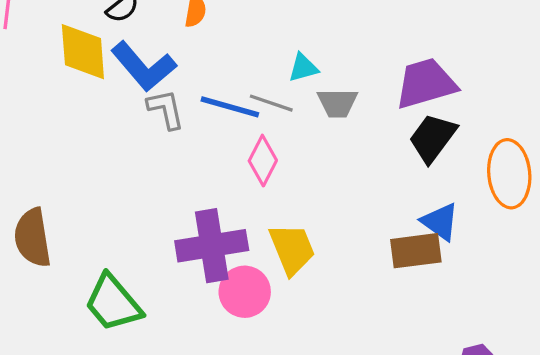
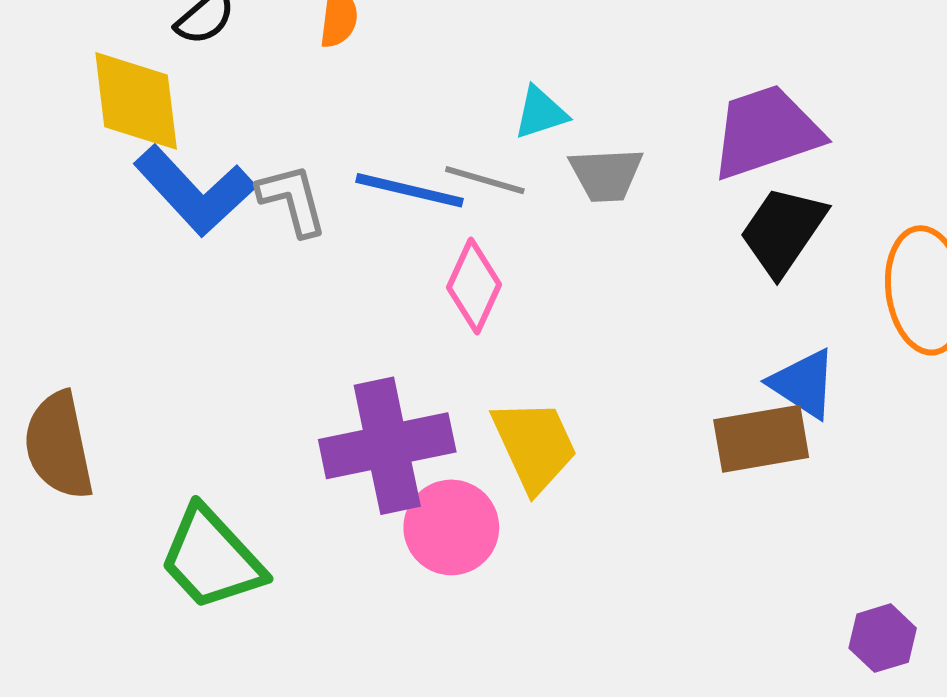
blue L-shape: (144, 67) -> (194, 191), moved

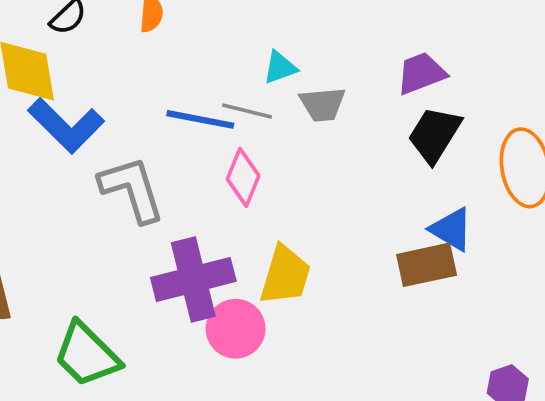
purple trapezoid: (766, 132) -> (421, 73), size x0.7
gray L-shape: (292, 200) -> (132, 189), moved, size x1.5
yellow trapezoid: (534, 445) -> (285, 275), turned 44

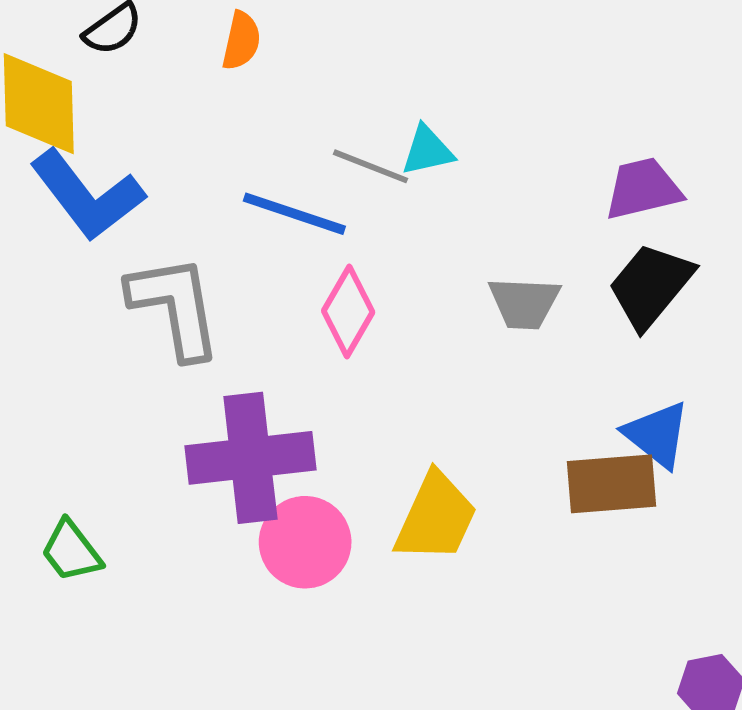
gray trapezoid: (323, 104) -> (524, 303), moved
gray line: (247, 111) -> (371, 166), moved
yellow trapezoid: (285, 275) -> (436, 517), moved
green trapezoid: (87, 355) -> (71, 551), size x0.6

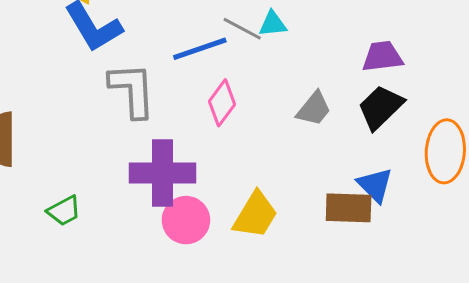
blue line: (294, 214) -> (200, 49), turned -44
gray trapezoid: (524, 303) -> (314, 109), turned -60
green trapezoid: (71, 551) -> (64, 211), turned -87

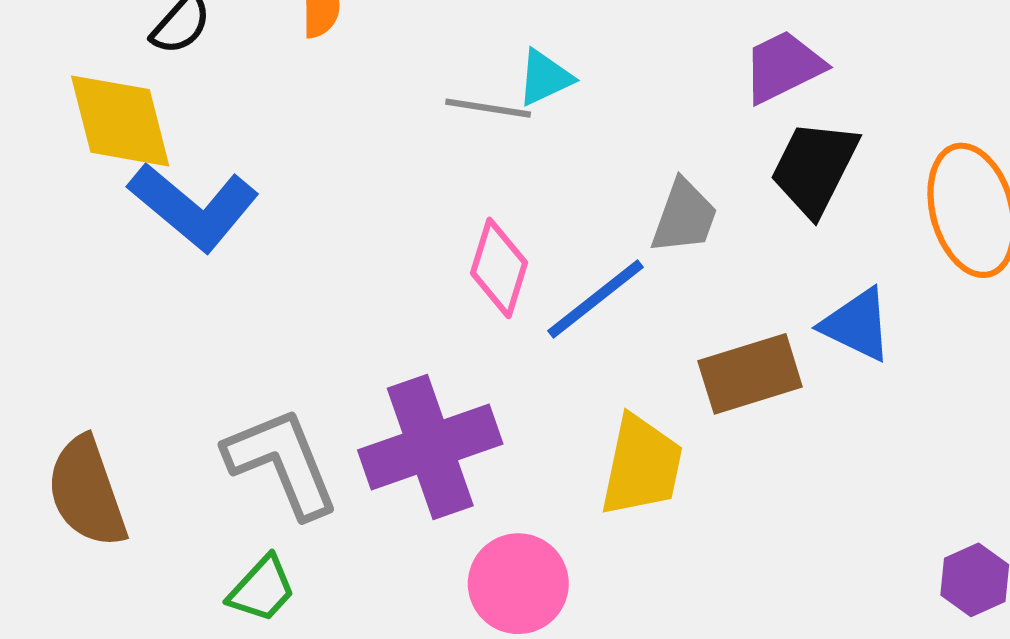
blue line: (200, 49) -> (595, 299), moved
gray L-shape: (132, 90) -> (282, 463), moved
brown rectangle: (349, 208) -> (750, 374), moved
pink circle: (186, 220) -> (518, 584), moved

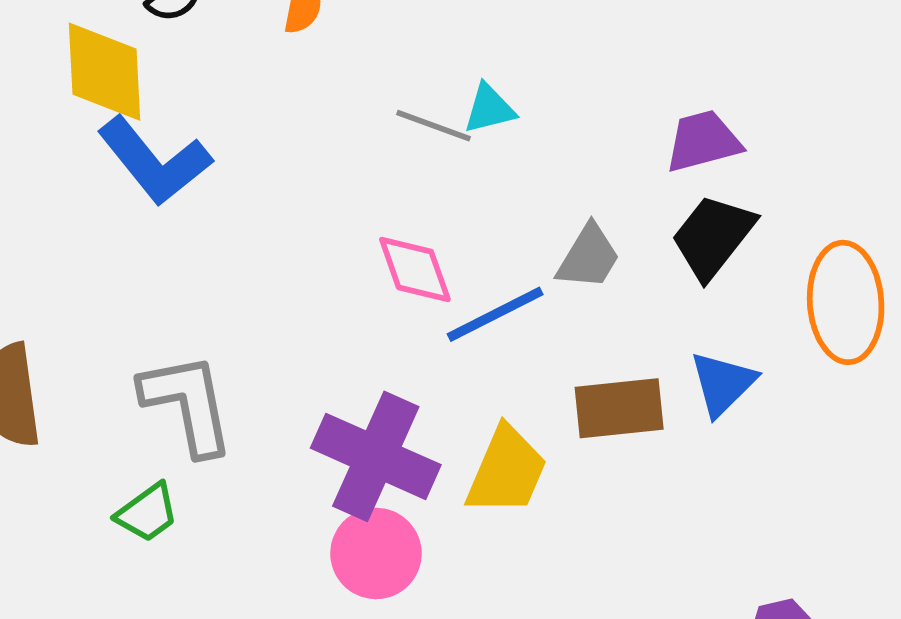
pink diamond: (499, 268) -> (415, 270), turned -48
blue triangle: (857, 325) -> (723, 384), turned 38
purple cross: (430, 447) -> (376, 456), moved, turned 32

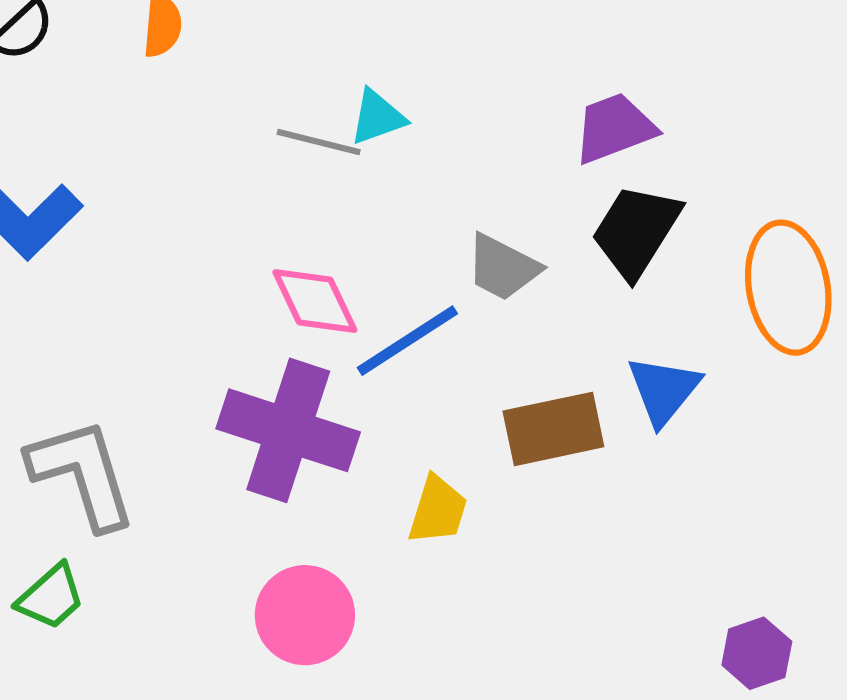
gray trapezoid: (589, 257) -> (503, 267), turned 92
purple cross: (376, 456) -> (288, 430), moved
yellow trapezoid: (506, 471) -> (438, 510), size x0.7

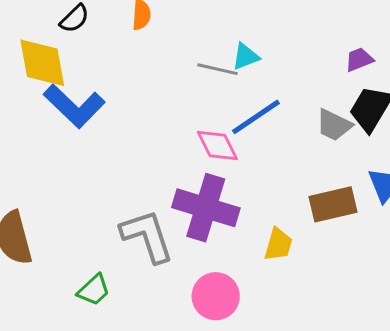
purple trapezoid: (614, 128) -> (359, 60), size x0.7
gray trapezoid: (503, 267) -> (334, 125), moved
blue line: (407, 341) -> (256, 117), moved
gray L-shape: (82, 474) -> (147, 236), moved

